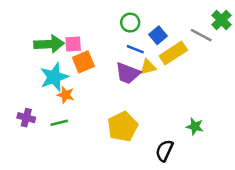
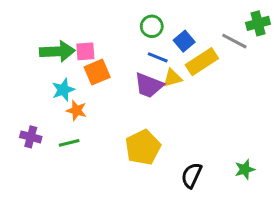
green cross: (221, 20) -> (258, 23), turned 30
cyan star: (54, 77) -> (63, 90), size x0.7
green star: (195, 126) -> (245, 169), moved, turned -30

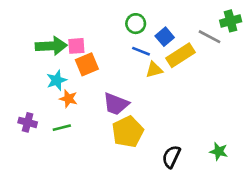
purple trapezoid: (149, 85) -> (116, 104), moved
green star: (245, 169) -> (219, 151), turned 30

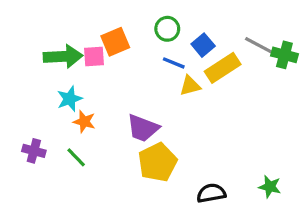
green cross: (231, 21) -> (284, 55), moved, turned 30
orange square: (87, 64) -> (115, 42), moved
green line: (62, 128) -> (76, 157), turned 60
black semicircle: (171, 157) -> (211, 193), turned 55

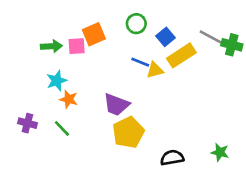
green arrow: (63, 56) -> (51, 46), size x0.7
blue line: (174, 63) -> (140, 62), moved

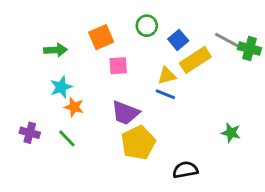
pink square: (77, 46) -> (118, 66), moved
blue line: (140, 62) -> (165, 94), moved
green star: (220, 152) -> (231, 133), moved

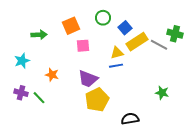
gray line: (227, 40) -> (159, 45), moved
cyan star: (61, 87) -> (22, 61), moved
blue line: (165, 94) -> (116, 66), turned -32
green line: (67, 138) -> (39, 98), moved

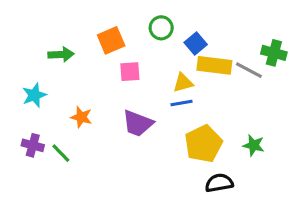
yellow rectangle: (137, 42) -> (214, 65), turned 40
yellow pentagon: (97, 100) -> (203, 144), moved
black semicircle: (130, 119) -> (219, 183), moved

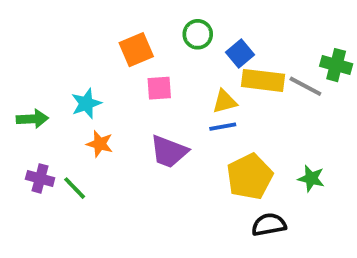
green arrow: (61, 54) -> (32, 119), moved
cyan star: (34, 95) -> (86, 103), moved

